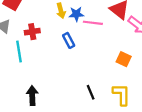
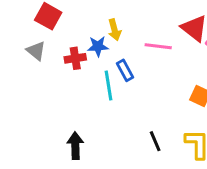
blue star: (76, 14) -> (98, 46), moved
cyan line: (19, 51) -> (108, 85), moved

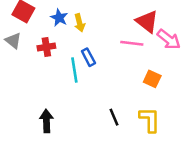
blue star: (98, 46) -> (59, 18), moved, turned 30
pink line: (158, 46) -> (132, 43), moved

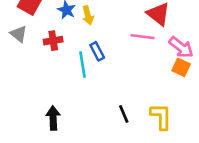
pink arrow: (169, 39) -> (181, 47), moved
orange square: (152, 79) -> (181, 67), moved

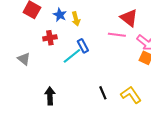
gray triangle: (19, 34) -> (24, 59), moved
cyan line: (82, 65) -> (72, 56), turned 60
yellow L-shape: (161, 117) -> (131, 95), turned -35

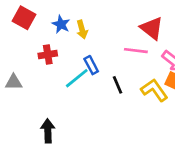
gray triangle: (24, 59) -> (14, 82), turned -40
black line: (103, 93) -> (117, 85), moved
yellow L-shape: (131, 95) -> (154, 90), moved

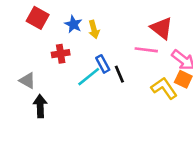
gray triangle: (14, 82) -> (27, 81), turned 30
black line: (117, 85) -> (119, 74), moved
black arrow: (48, 131) -> (40, 106), moved

